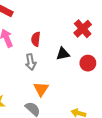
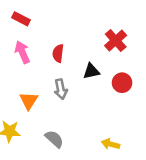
gray arrow: (31, 62) -> (61, 89), moved
orange triangle: (41, 89) -> (29, 101), moved

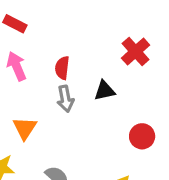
red circle: (122, 83) -> (142, 136), moved
gray arrow: (61, 89) -> (65, 99), moved

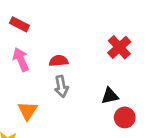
red semicircle: (62, 68) -> (59, 61), turned 78
black triangle: (105, 91) -> (110, 96), moved

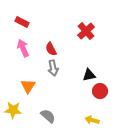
red cross: (119, 47) -> (86, 31), moved
red semicircle: (59, 61) -> (51, 49), turned -112

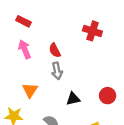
red cross: (86, 31) -> (92, 31), turned -30
black triangle: (89, 75) -> (73, 99), moved

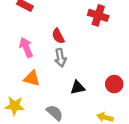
pink arrow: (25, 49) -> (26, 47), moved
orange triangle: (30, 90) -> (32, 78), turned -49

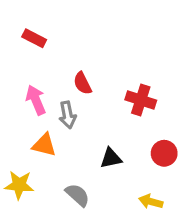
red cross: (98, 15) -> (141, 100), moved
gray arrow: (60, 58) -> (68, 115), moved

